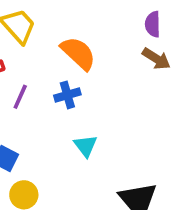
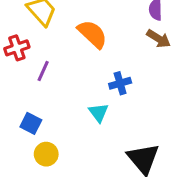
blue cross: (67, 95) -> (120, 83), moved

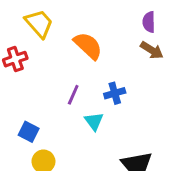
purple line: (43, 71) -> (73, 95), moved

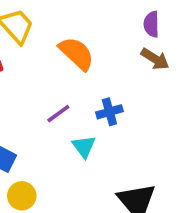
purple line: (73, 95) -> (58, 114), turned 30

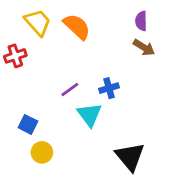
orange semicircle: (77, 53) -> (77, 27), moved
cyan triangle: (84, 147) -> (89, 115), size x1.4

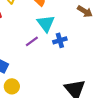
cyan triangle: (89, 115) -> (46, 23), moved

